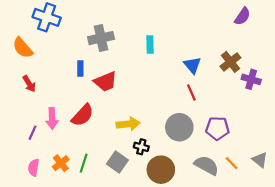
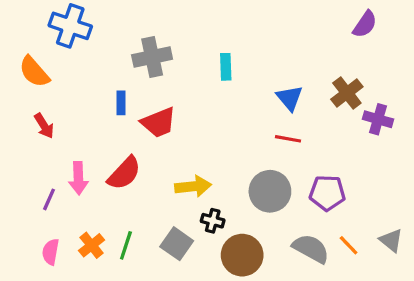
red line: (191, 92) -> (288, 139), turned -56

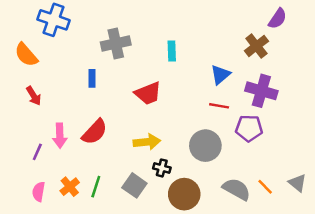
brown cross: (347, 93) -> (256, 46), moved
blue triangle: (290, 98) -> (220, 75), turned 30
purple cross: (378, 119) -> (261, 91), moved, size x1.4
red trapezoid: (159, 122) -> (148, 93), moved
purple pentagon: (327, 193) -> (249, 128), moved

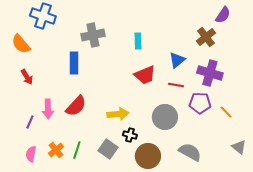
blue rectangle: (92, 78) -> (74, 63), size x1.5
red trapezoid: (148, 93) -> (145, 75), moved
orange line: (265, 187) -> (226, 112), moved

